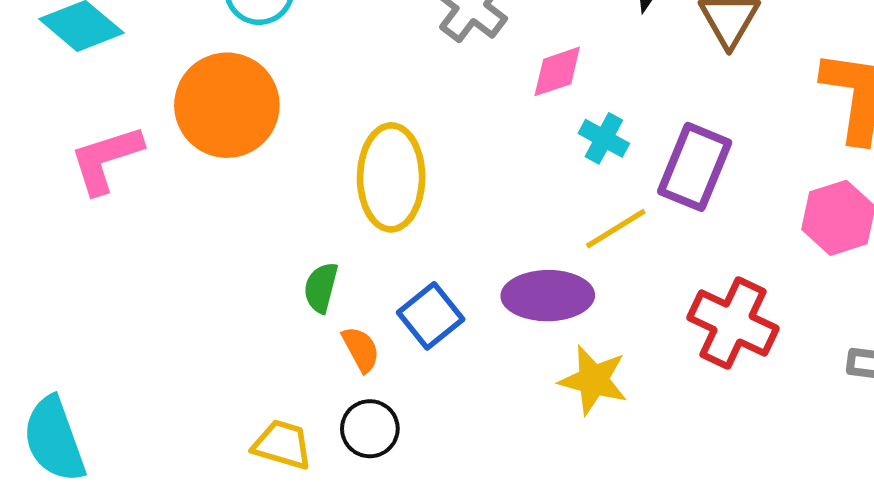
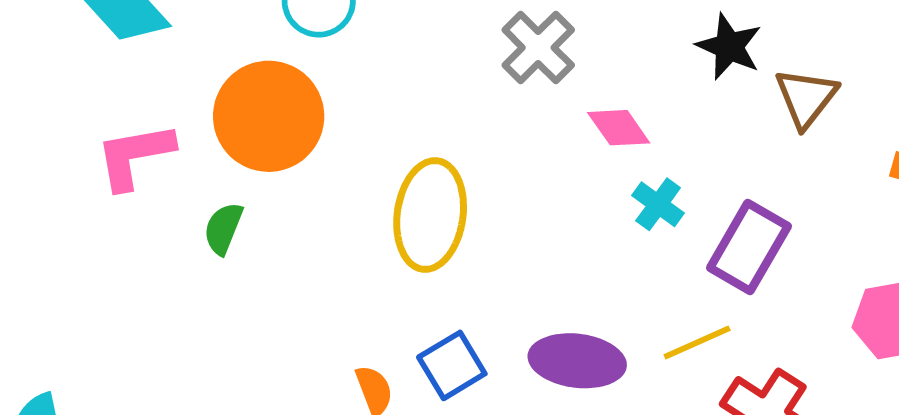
pink diamond: (557, 71) -> (619, 128), turned 66
yellow line: (616, 229) -> (697, 342), moved
green semicircle: (321, 288) -> (223, 228), moved

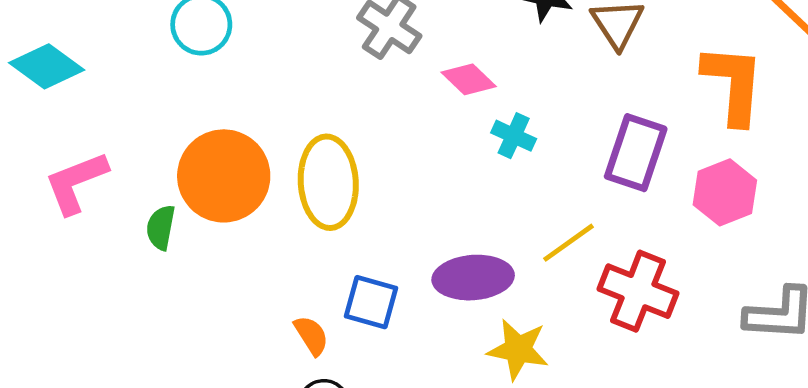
orange circle: (269, 116) -> (224, 176), moved
purple rectangle: (749, 247) -> (636, 153), moved
blue square: (452, 365) -> (371, 302), turned -32

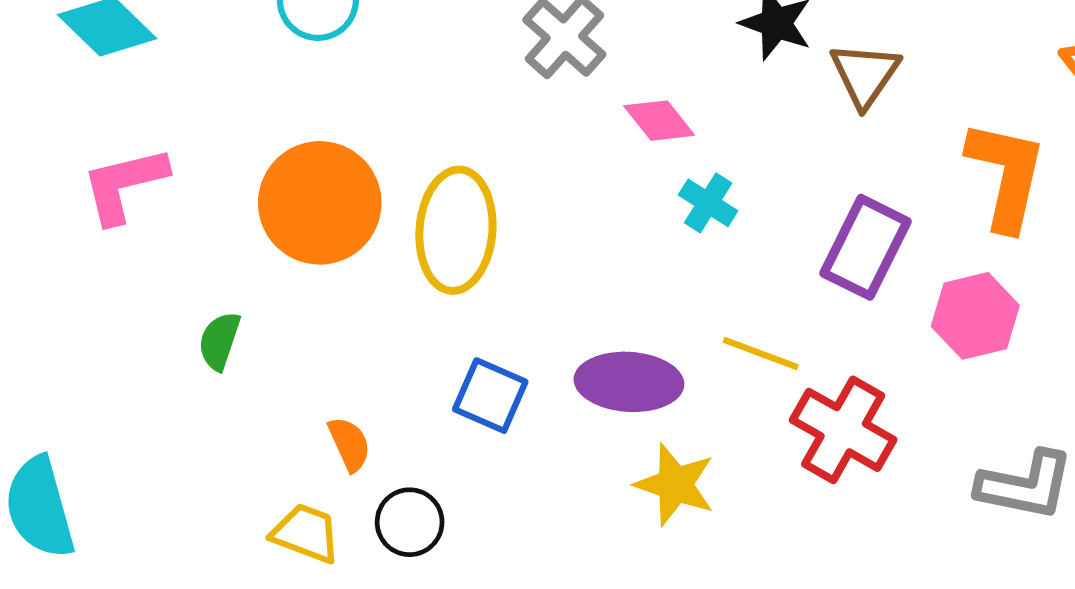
green semicircle: (161, 227) -> (219, 341), moved
yellow line: (568, 243) -> (761, 353), turned 48
orange semicircle: (311, 335) -> (349, 444), moved

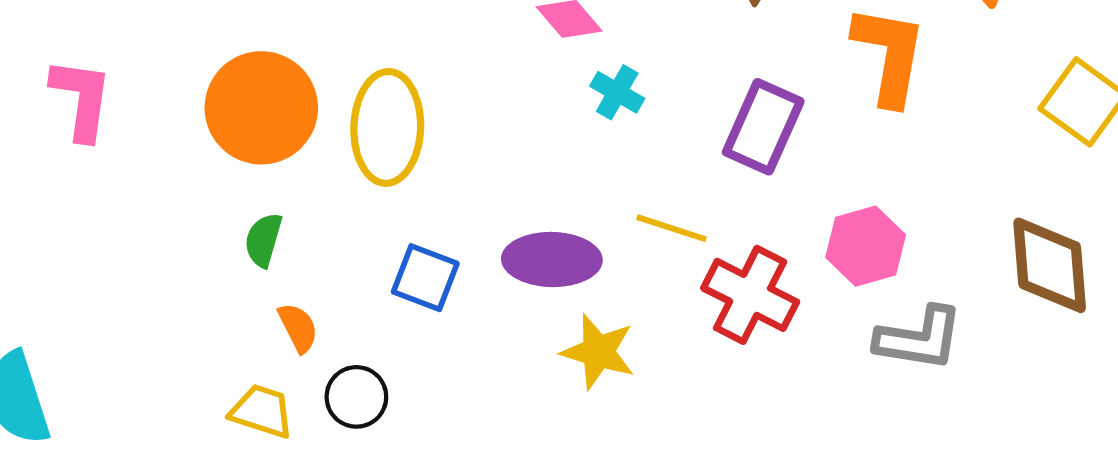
pink L-shape: (124, 185) -> (81, 99), turned 114
pink hexagon: (975, 316) -> (866, 246), moved
green semicircle: (219, 341) -> (263, 240), moved

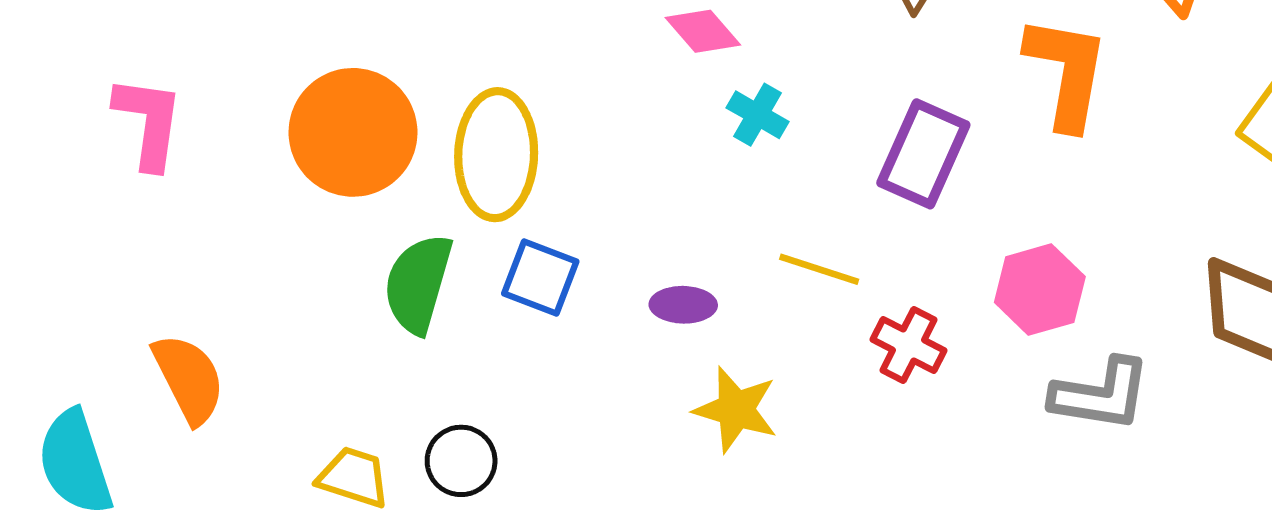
green semicircle: (263, 240) -> (418, 284), moved, size x1.6
purple ellipse: (552, 260) -> (683, 305), size x0.6
blue square: (425, 278) -> (540, 278), moved
red cross: (750, 295) -> (909, 345), size x0.7
orange semicircle: (298, 328) -> (189, 379), moved, size x1.6

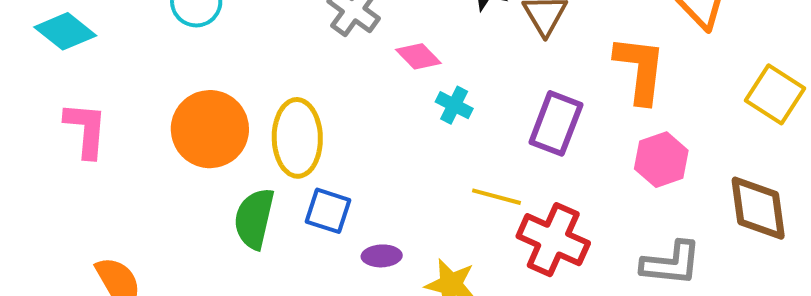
pink hexagon: (1040, 290) -> (661, 160), moved
purple ellipse: (683, 305) -> (382, 256), moved
red cross: (909, 345) -> (553, 240), size x1.6

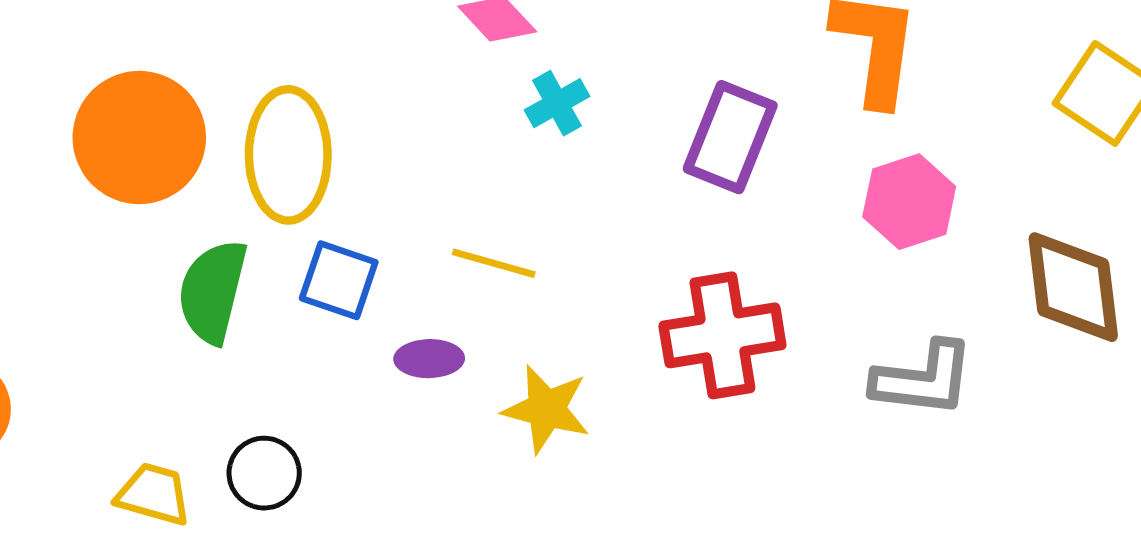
cyan cross: (454, 105) -> (557, 103), turned 33
yellow line: (497, 197) -> (494, 263), moved
red cross: (553, 240) -> (722, 335), turned -34

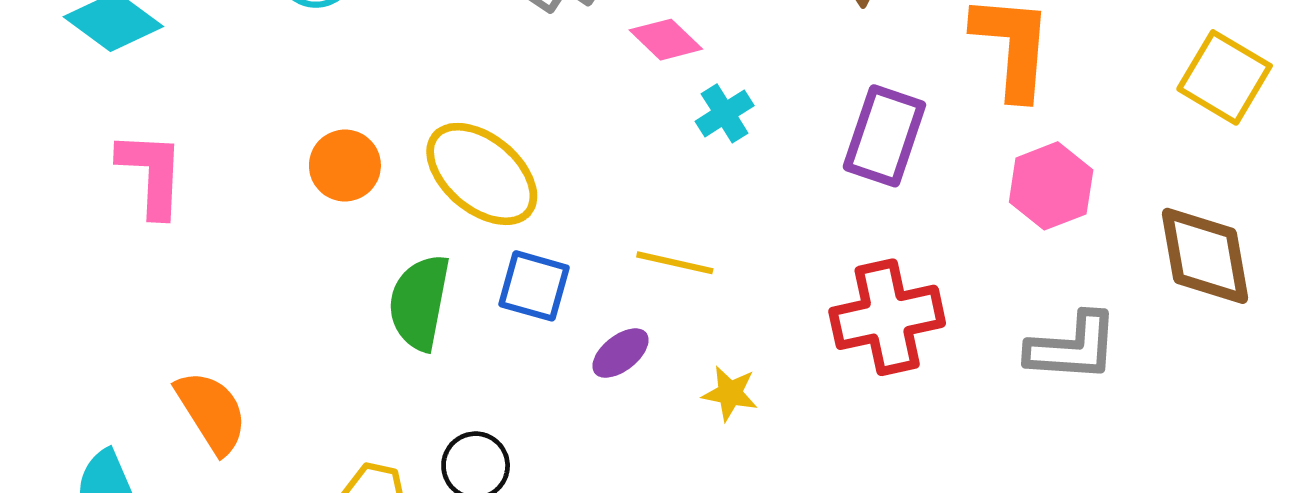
orange circle: (139, 138) -> (345, 165), size x0.6
yellow ellipse: (288, 155) -> (482, 174), turned -47
purple ellipse: (429, 359) -> (621, 353), turned -34
yellow star: (546, 409) -> (730, 393), size x0.7

